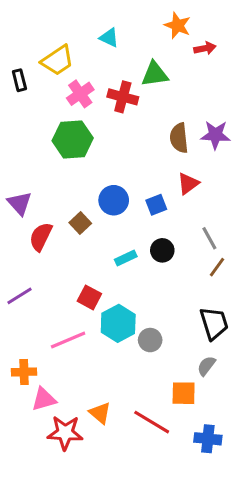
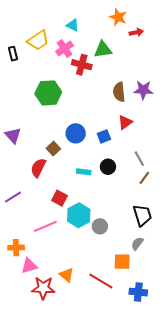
pink cross: (80, 94) -> (65, 49), moved
red semicircle: (41, 237) -> (38, 168), moved
cyan rectangle: (126, 258) -> (84, 172), turned 32

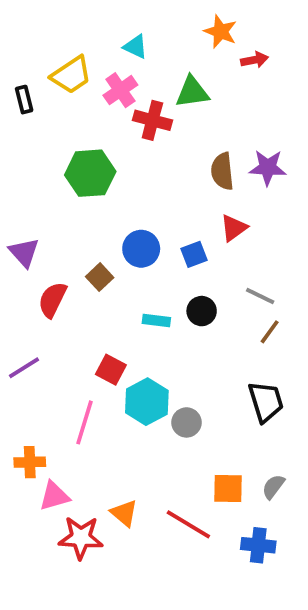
gray line: (139, 159) -> (260, 296), turned -35
red semicircle: (38, 168) -> (52, 300), moved
pink line: (45, 226) -> (85, 422), turned -50
gray semicircle: (137, 244) -> (273, 487), moved

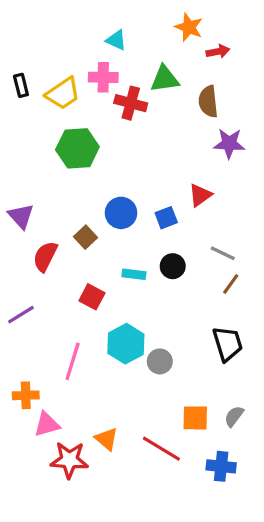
yellow trapezoid: (71, 75) -> (63, 93), moved
pink cross: (120, 90) -> (103, 77), turned 36
brown semicircle: (222, 171) -> (208, 101), moved
red square: (111, 370) -> (92, 297), moved

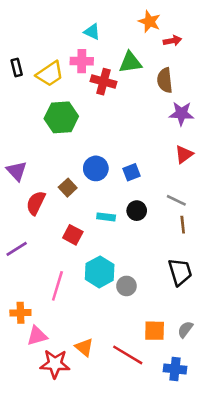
red triangle: (200, 195) -> (184, 154), moved
brown line: (231, 284) -> (183, 225), turned -42

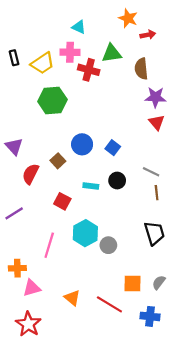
red triangle: (184, 154) -> (157, 122), moved, turned -35
blue square: (132, 172) -> (113, 148), turned -32
red star: (55, 364) -> (28, 324), moved, turned 30

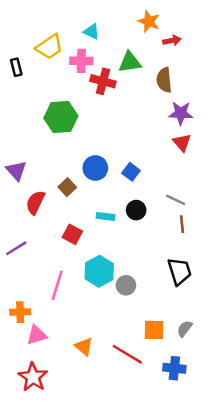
yellow trapezoid: (43, 63) -> (49, 47), moved

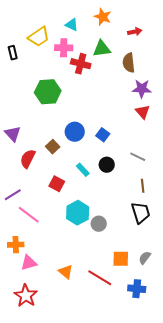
orange star: (149, 21) -> (103, 17), moved
cyan rectangle: (106, 216) -> (83, 170), turned 40
brown line: (182, 224) -> (143, 186), moved
pink line: (57, 285) -> (29, 215), moved, turned -70

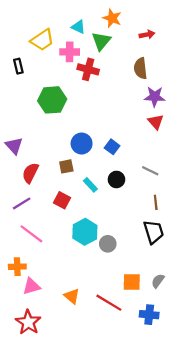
green triangle: (102, 49) -> (101, 41), moved, turned -42
black rectangle: (13, 53) -> (18, 66), moved
brown square: (53, 147) -> (66, 166), moved, turned 32
purple line: (13, 195) -> (22, 203), moved

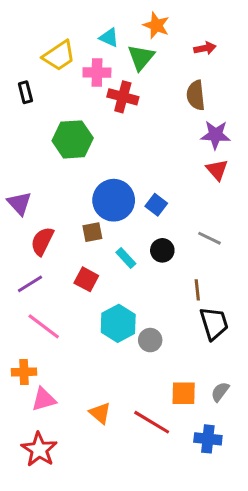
blue circle: (82, 144) -> (114, 200), size x1.4
brown line: (156, 202) -> (197, 290), moved

